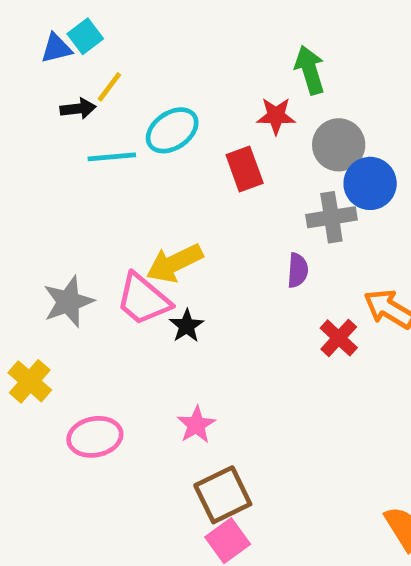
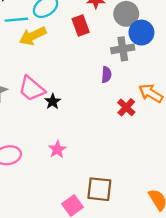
yellow arrow: (175, 263) -> (33, 36), moved
brown square: (223, 495) -> (99, 189), moved, turned 32

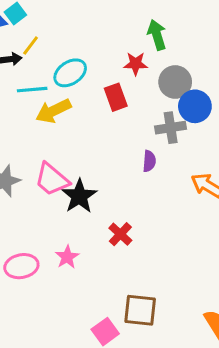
black star: (53, 101) -> (79, 196), size x1.6
red cross: (126, 107) -> (120, 234), moved
pink star: (57, 149) -> (67, 257), moved

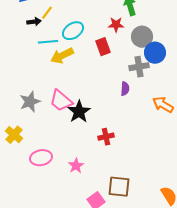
red cross: (120, 234) -> (106, 137), turned 35
pink star: (67, 257) -> (76, 166), moved

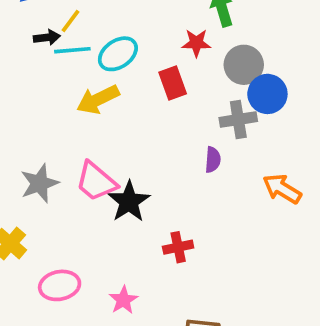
cyan line: (48, 42) -> (72, 50), moved

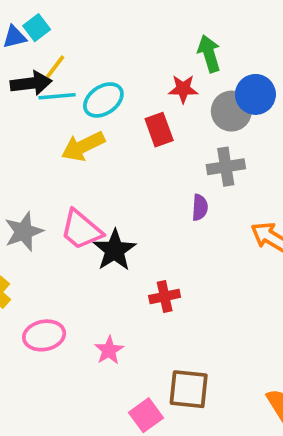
black arrow: (47, 37) -> (31, 83), size x1.5
blue circle: (267, 94) -> (255, 94), moved

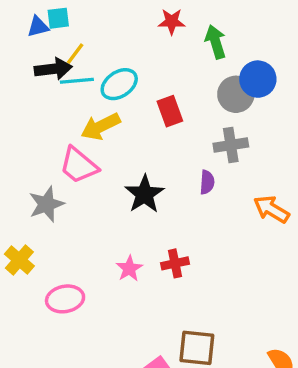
cyan square: (37, 28) -> (58, 18), turned 30
red star: (183, 89) -> (172, 22), moved
pink trapezoid: (81, 230) -> (79, 165), moved
black star: (115, 250) -> (145, 194), moved
pink star: (109, 350) -> (129, 268), moved

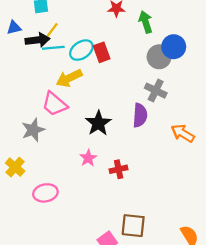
blue triangle: (38, 27) -> (14, 28), moved
red rectangle: (170, 111) -> (102, 52), moved
gray cross: (231, 145) -> (156, 91), turned 35
purple semicircle: (207, 182) -> (140, 115), size x1.5
pink star: (129, 268) -> (88, 158), moved

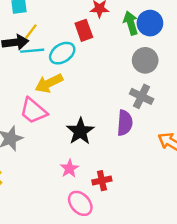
blue circle: (174, 47) -> (150, 23), moved
red rectangle: (102, 52) -> (84, 30), moved
pink ellipse: (45, 193) -> (80, 203), moved, turned 60

